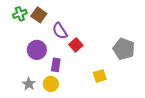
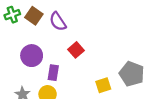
purple semicircle: (60, 31) -> (58, 21), moved
gray pentagon: (124, 49) -> (132, 74), moved

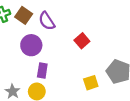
red square: (76, 50) -> (82, 41), moved
purple circle: (32, 56) -> (31, 45), moved

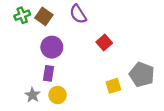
purple semicircle: (47, 21) -> (78, 14), moved
purple rectangle: (42, 71) -> (48, 73), moved

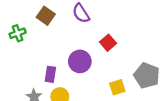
green cross: (22, 15) -> (18, 33), moved
purple circle: (52, 47) -> (80, 61), moved

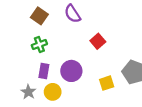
green cross: (18, 33) -> (39, 45), moved
purple circle: (80, 61) -> (71, 71), moved

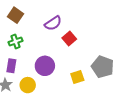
purple semicircle: (72, 14) -> (53, 23), moved, turned -90
purple rectangle: (44, 71) -> (11, 66), moved

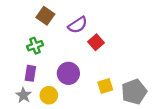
brown square: (16, 15) -> (45, 16), moved
gray pentagon: (103, 67) -> (134, 92), moved, turned 30

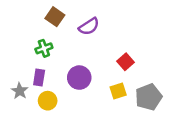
red square: (96, 42) -> (125, 62), moved
gray star: (23, 95) -> (20, 91), moved
yellow circle: (49, 95) -> (48, 101), moved

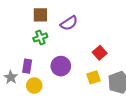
brown square: (55, 17) -> (40, 15), turned -35
green cross: (44, 48) -> (40, 37), moved

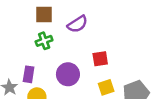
red square: (100, 53) -> (100, 59), moved, turned 32

